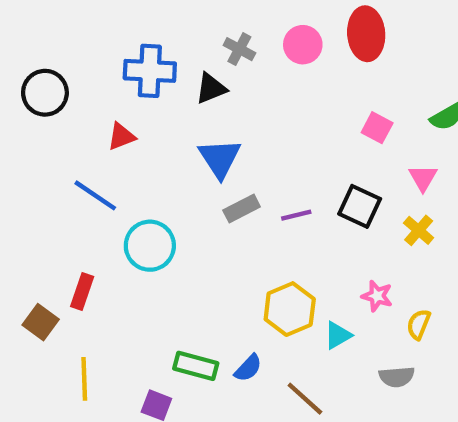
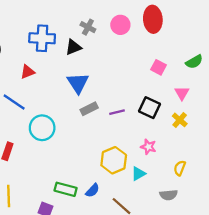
pink star: (377, 296) -> (148, 147), moved

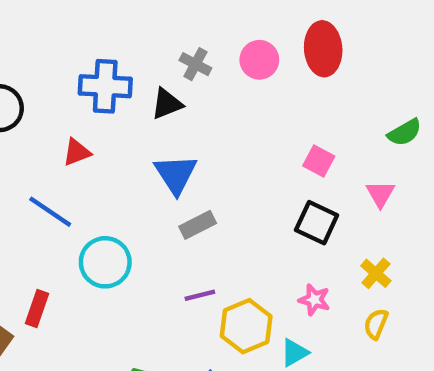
pink square: (158, 67) -> (319, 161), moved
purple line: (117, 112) -> (200, 295), moved
yellow cross: (180, 120) -> (376, 273), moved
yellow semicircle: (180, 168) -> (376, 324), moved

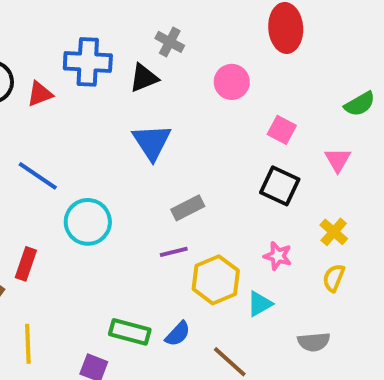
pink circle: (259, 60) -> (232, 82), moved
red triangle: (77, 152) -> (40, 94), moved
gray rectangle: (198, 225) -> (188, 208), moved

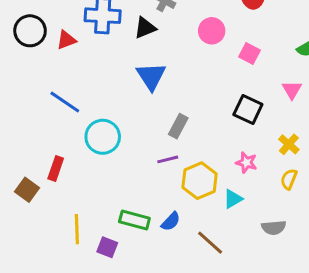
pink square: (282, 130) -> (249, 54), moved
gray rectangle: (188, 208) -> (178, 126), turned -35
yellow line: (28, 344) -> (77, 229), moved

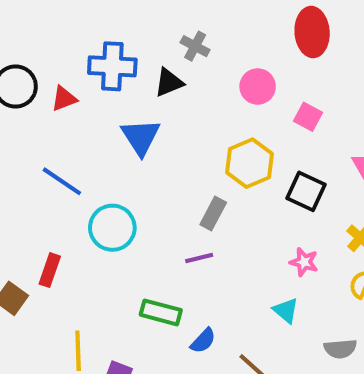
blue triangle: (151, 76) -> (141, 137), moved
yellow hexagon: (200, 181) -> (250, 163), moved
cyan triangle: (233, 199) -> (286, 310), turned -50
green rectangle: (134, 220) -> (161, 312), moved

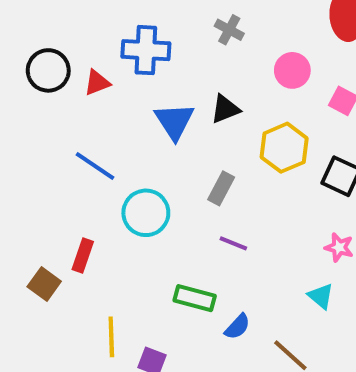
black triangle: (169, 82) -> (225, 109), moved
gray rectangle: (213, 214) -> (221, 188), moved
purple line: (199, 258) -> (233, 243), turned 36

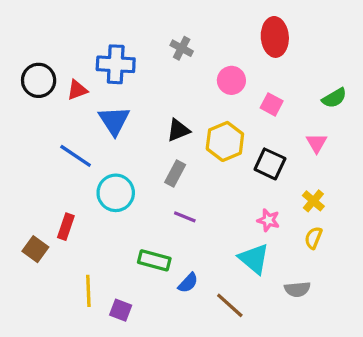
black triangle: (225, 109) -> (178, 130), moved
blue triangle: (174, 121) -> (114, 121), moved
cyan triangle: (321, 296) -> (254, 259), size x1.5

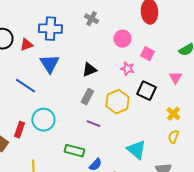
yellow hexagon: (225, 141) -> (117, 102), moved
cyan circle: (116, 193) -> (43, 120), moved
pink star: (268, 220) -> (127, 69), moved

